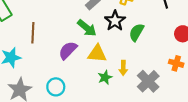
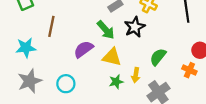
green semicircle: (137, 32) -> (158, 57), moved
orange cross: (176, 63) -> (189, 70), moved

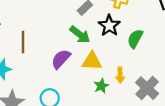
green semicircle: (158, 57) -> (135, 39), moved

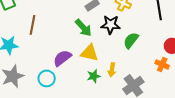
black star: (109, 26) -> (110, 25), turned 30
purple semicircle: (61, 59) -> (62, 58), moved

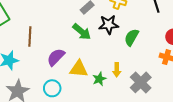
yellow triangle: (89, 53) -> (79, 69), moved
purple semicircle: (62, 58) -> (56, 57), moved

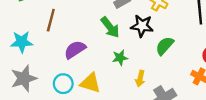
yellow triangle: (79, 69) -> (90, 83), moved
green star: (99, 79) -> (120, 58), moved

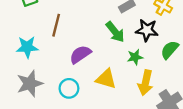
green star: (120, 58) -> (135, 57), moved
yellow arrow: (140, 79) -> (146, 83), size x1.5
yellow triangle: (90, 83) -> (106, 79), moved

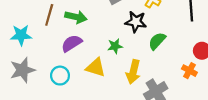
green arrow: (115, 32) -> (76, 17), moved, turned -40
green star: (135, 57) -> (115, 46), moved

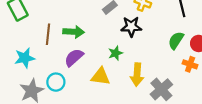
green semicircle: (157, 41) -> (176, 40), moved
cyan circle: (60, 76) -> (56, 82), moved

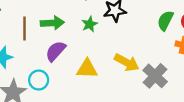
green star: (115, 53) -> (90, 24), moved
yellow arrow: (137, 75) -> (127, 62), turned -60

